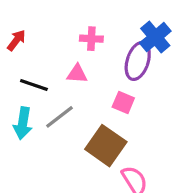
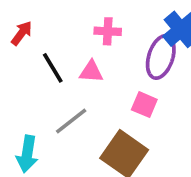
black line: (34, 85) -> (53, 68), moved, turned 40
cyan arrow: (23, 123) -> (27, 154), moved

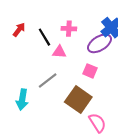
purple ellipse: (161, 57) -> (99, 43), turned 40
black line: (53, 68) -> (44, 37), moved

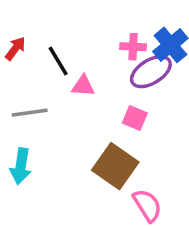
pink cross: (69, 29) -> (133, 47), moved
gray line: (48, 80) -> (30, 113), moved, turned 30

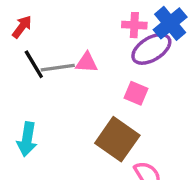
black line: (58, 61) -> (34, 64), moved
gray line: (30, 113) -> (58, 68), moved

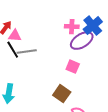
pink triangle: (87, 63) -> (15, 36), moved
brown square: (117, 139) -> (62, 94), size x0.7

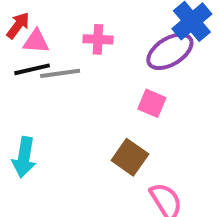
pink cross: (72, 27) -> (98, 39), moved
black line: (13, 50) -> (32, 69), turned -72

